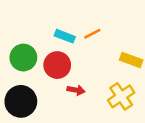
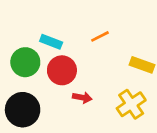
cyan rectangle: (65, 36) -> (51, 42), moved

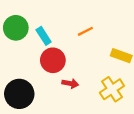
cyan rectangle: (51, 42) -> (44, 36), turned 36
green circle: (25, 62) -> (16, 28), moved

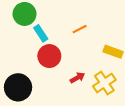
green circle: (16, 28) -> (24, 14), moved
red arrow: (70, 83) -> (77, 78), moved, turned -40

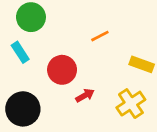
cyan rectangle: (41, 33) -> (20, 52), moved
red arrow: (77, 78) -> (85, 95), moved

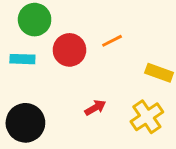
cyan rectangle: (20, 52) -> (22, 59), turned -55
red circle: (62, 70) -> (69, 50), moved

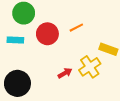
yellow cross: (147, 117) -> (90, 67), moved

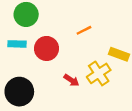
red circle: (47, 34) -> (46, 48), moved
red arrow: (65, 73) -> (71, 80), turned 64

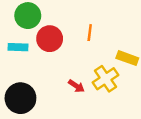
orange line: (84, 30) -> (90, 33), turned -56
red circle: (46, 48) -> (50, 39), moved

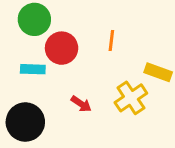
cyan rectangle: (18, 47) -> (33, 69), moved
red arrow: (76, 86) -> (81, 104), moved

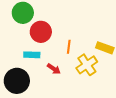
orange line: (111, 41) -> (69, 47), moved
cyan rectangle: (33, 69) -> (32, 55), moved

